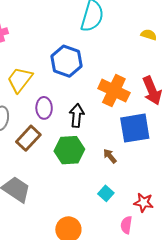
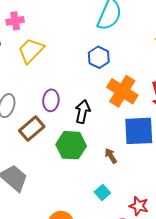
blue hexagon: (67, 61) -> (99, 57), moved, size x0.7
yellow trapezoid: (20, 80) -> (31, 51), moved

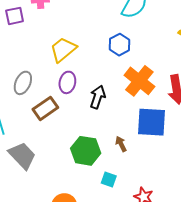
yellow trapezoid: (31, 51) -> (63, 49), moved
green hexagon: (71, 145) -> (86, 151), moved
cyan square: (102, 192) -> (109, 179), turned -35

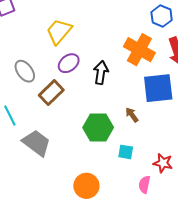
blue hexagon: (119, 45) -> (162, 16), moved
purple ellipse: (67, 82) -> (69, 63), turned 50
gray ellipse: (23, 83) -> (25, 71), turned -50

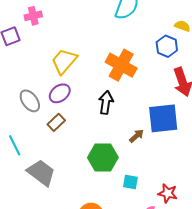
orange cross: (139, 50) -> (121, 65), moved
purple ellipse: (69, 63) -> (60, 93), moved
brown rectangle: (51, 93) -> (56, 122), size x0.7
brown arrow: (132, 115) -> (137, 136), moved, turned 84

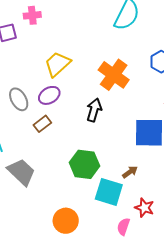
brown arrow: (137, 136) -> (130, 172), moved
cyan square: (130, 182) -> (109, 192), size x1.8

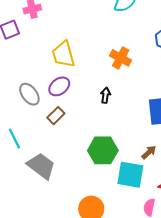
yellow trapezoid: (57, 64) -> (63, 54), turned -56
orange cross: (114, 75) -> (121, 58), size x0.7
black arrow: (94, 110) -> (105, 95), size x0.7

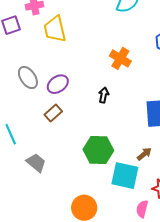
yellow trapezoid: (63, 54) -> (55, 29), moved
gray ellipse: (29, 94) -> (28, 78), moved
gray trapezoid: (41, 166) -> (36, 163), size x0.7

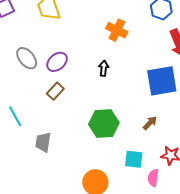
gray trapezoid: (36, 163) -> (43, 142), turned -115
cyan square: (125, 176) -> (134, 159), moved, size x0.7

